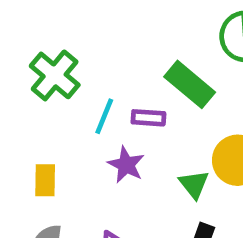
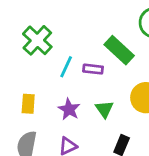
purple star: (126, 165) -> (69, 109), moved
green triangle: (194, 184) -> (104, 109), moved

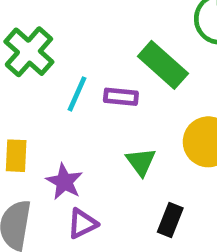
purple star: (69, 109) -> (64, 182), moved

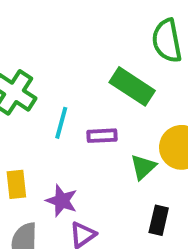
purple rectangle: (121, 97) -> (102, 136), moved
green triangle: (141, 162) -> (143, 167), moved, turned 32

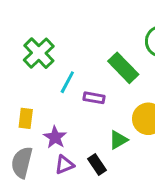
green triangle: (143, 167) -> (118, 140), moved
black rectangle: (159, 220) -> (97, 165), moved, turned -60

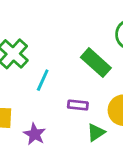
purple rectangle: (94, 98) -> (78, 105), moved

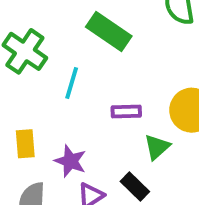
green rectangle: (96, 63) -> (109, 32), moved

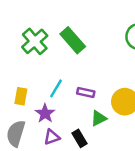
green rectangle: (109, 32) -> (73, 40), moved
cyan line: (72, 83) -> (56, 88), moved

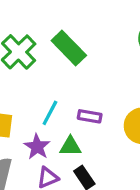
green triangle: (99, 118) -> (70, 146), moved, turned 30

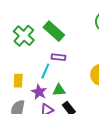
purple rectangle: (90, 116) -> (59, 57), moved

